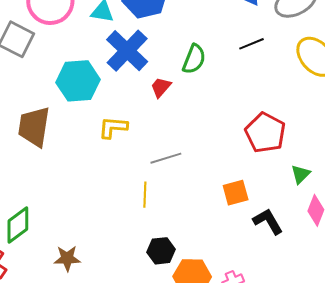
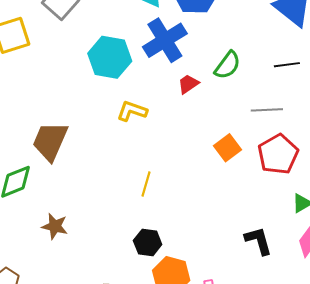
brown trapezoid: (34, 127) -> (50, 141), moved
gray line: (166, 158) -> (267, 110), moved
orange square: (236, 193) -> (227, 148), moved, turned -36

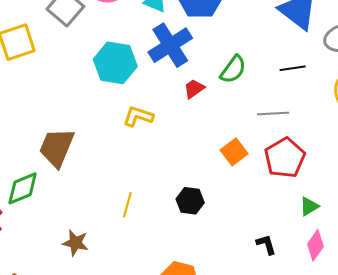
yellow line: (146, 184) -> (127, 205), moved
brown star: (55, 226) -> (75, 243), moved
black L-shape: (258, 241) -> (266, 244), size x0.7
black hexagon: (148, 243) -> (190, 201), moved

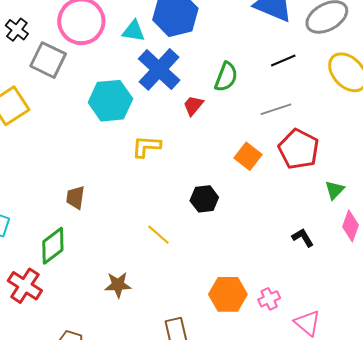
brown trapezoid: (57, 148) -> (75, 197), size x0.6
black hexagon: (190, 201) -> (204, 199), moved
yellow line: (127, 205) -> (158, 235), turned -50

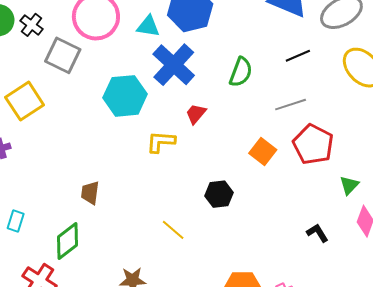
red trapezoid: (193, 105) -> (196, 114), moved

